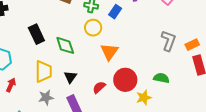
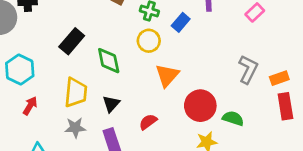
black rectangle: (36, 34) -> (72, 41), turned 60
red circle: (125, 80) -> (200, 106), moved

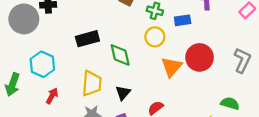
blue rectangle: (181, 22) -> (183, 20), turned 42
black rectangle: (72, 41) -> (87, 39), turned 35
red circle: (200, 106) -> (200, 57), moved

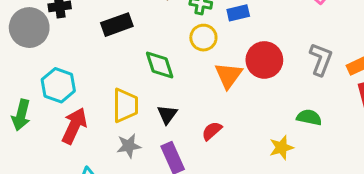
black rectangle: (87, 39) -> (117, 25), moved
red arrow: (52, 96) -> (74, 126), size x1.6

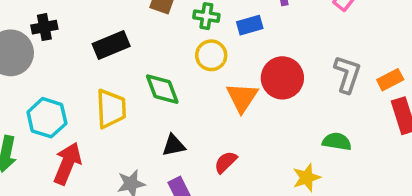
yellow trapezoid: (125, 105) -> (111, 109), moved
black triangle: (167, 114) -> (174, 145), turned 45

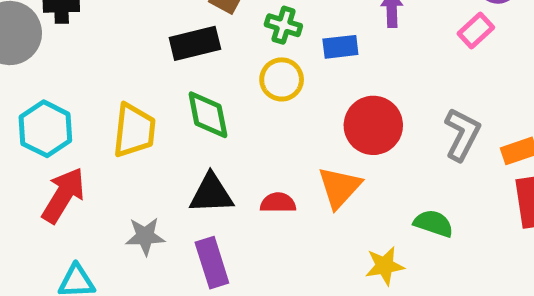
black rectangle: (111, 45) -> (195, 43), moved
orange triangle: (242, 97) -> (339, 187), moved
black triangle: (174, 145) -> (211, 194), size x1.4
red semicircle: (226, 162) -> (278, 203), moved, turned 35

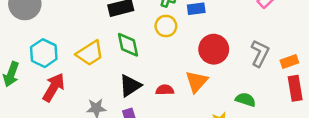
yellow trapezoid: (134, 130) -> (90, 53), turned 52
black triangle: (211, 194) -> (130, 86), turned -30

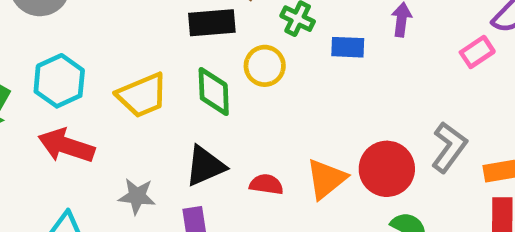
yellow circle: (166, 26) -> (265, 66), moved
red circle: (214, 49) -> (387, 169), moved
red arrow: (54, 87) -> (66, 146), turned -112

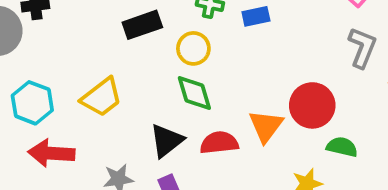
green diamond: (214, 92) -> (194, 93), moved
gray L-shape: (449, 147) -> (362, 48), moved
red semicircle: (266, 184) -> (219, 143), size x1.4

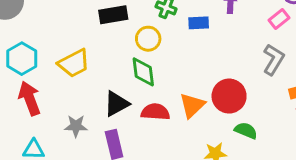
red arrow: (51, 153) -> (30, 98), turned 56

